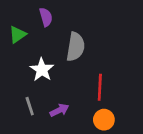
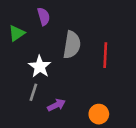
red line: (100, 87) -> (105, 55), moved
gray line: (30, 106) -> (33, 92), moved, turned 36

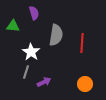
green triangle: (17, 33) -> (13, 26), turned 40
orange circle: (99, 114) -> (85, 84), moved

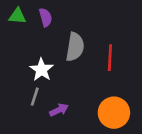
green triangle: (13, 26) -> (17, 16), moved
orange circle: (85, 84) -> (114, 113), size x1.5

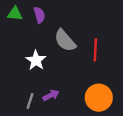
gray semicircle: (75, 47) -> (65, 41), turned 130
gray line: (35, 97) -> (30, 101), moved

